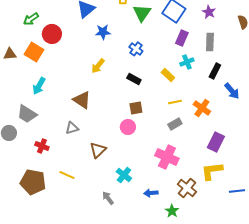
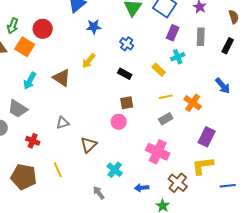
green arrow: (31, 19) -> (13, 26), moved, turned -35
black rectangle: (215, 71) -> (228, 46), moved
brown triangle: (82, 100) -> (62, 78), moved
yellow line: (67, 175) -> (58, 170), turned 42

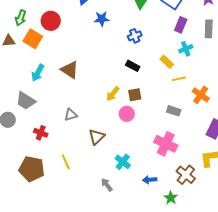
blue cross: (127, 44) -> (135, 36), turned 32
yellow arrow: (89, 61) -> (113, 94), moved
yellow line: (166, 97) -> (179, 79), moved
gray rectangle: (166, 119) -> (174, 111), turned 48

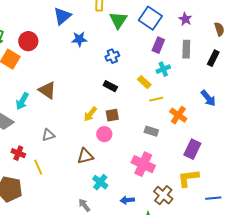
cyan arrow: (38, 73) -> (22, 101), moved
brown triangle: (97, 137) -> (85, 156), moved, turned 30
yellow line: (66, 162) -> (38, 167), moved

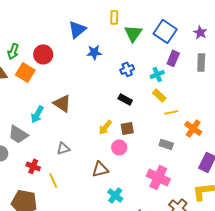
cyan cross: (163, 69) -> (157, 74), moved

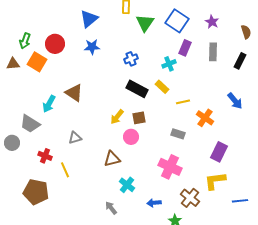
blue star: (94, 52) -> (92, 47), moved
blue cross: (127, 69) -> (131, 59), moved
yellow rectangle: (159, 95) -> (162, 87), moved
black rectangle: (125, 99) -> (137, 89), size x1.5

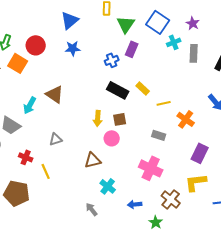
purple rectangle: (185, 48) -> (132, 49), moved
cyan cross: (169, 64) -> (174, 42), moved
yellow arrow: (117, 117) -> (98, 118), turned -35

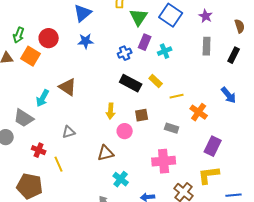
cyan cross: (174, 42) -> (165, 51), moved
brown square: (120, 119) -> (142, 115), moved
pink cross: (151, 168) -> (164, 161), turned -30

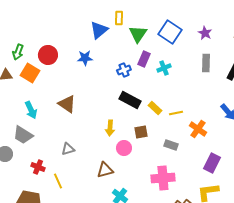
blue triangle: (83, 13) -> (99, 30), moved
yellow rectangle: (156, 81) -> (155, 108), moved
cyan arrow: (43, 98) -> (31, 110), moved, turned -54

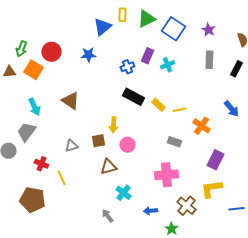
green triangle: (138, 34) -> (146, 19), moved, turned 30
brown square: (141, 132) -> (98, 141), moved
gray trapezoid: (23, 135) -> (26, 132), turned 95

